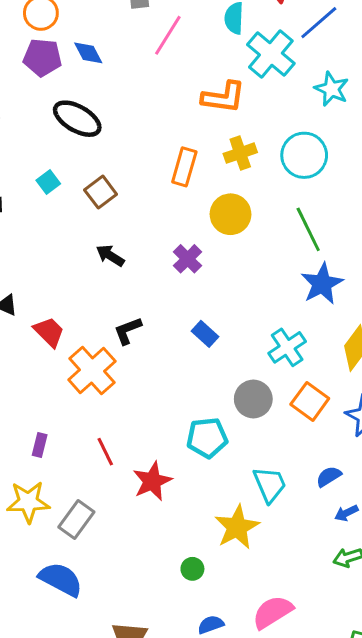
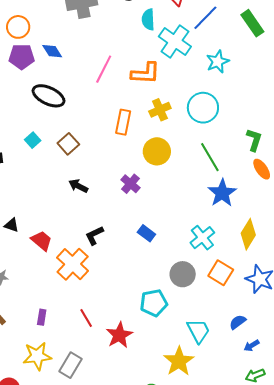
pink line: (168, 35) -> (104, 69), moved
cyan star: (332, 89) -> (218, 62), turned 30

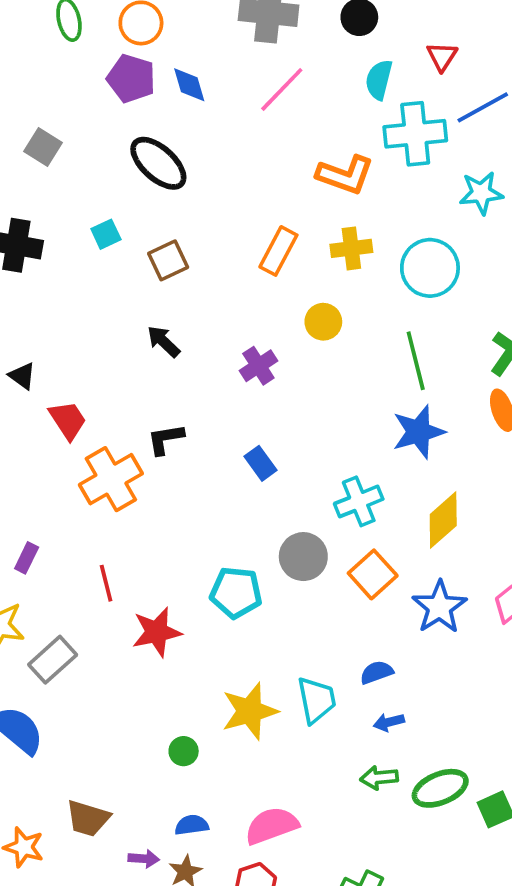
cyan cross: (175, 41) -> (415, 134), turned 32
pink line: (104, 69) -> (282, 89), moved
yellow circle: (157, 151) -> (323, 322), size x0.7
cyan trapezoid: (198, 331) -> (316, 700), moved

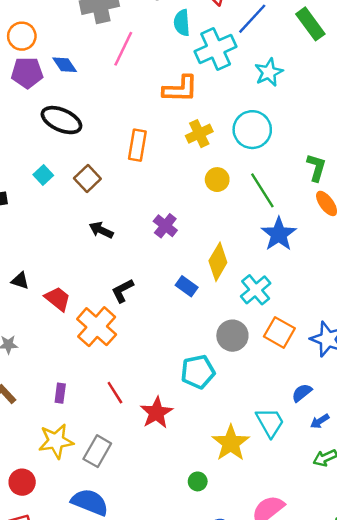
orange rectangle: (278, 251) -> (137, 145), moved
yellow circle: (323, 322) -> (217, 180), moved
yellow diamond: (443, 520) -> (218, 262), moved

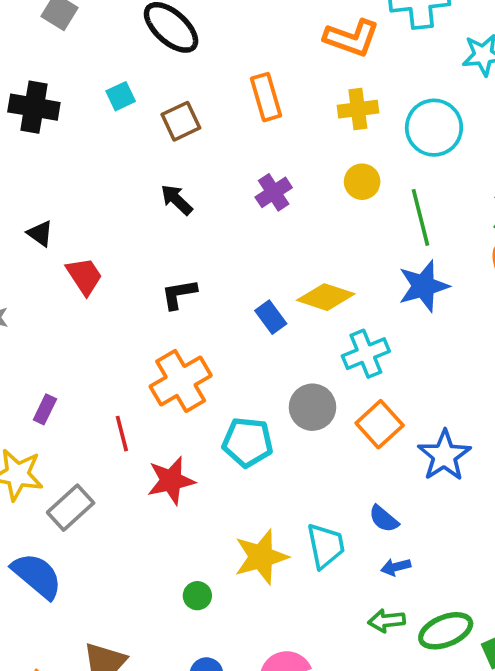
orange rectangle: (137, 145) -> (266, 97), turned -44
purple cross: (165, 226) -> (274, 192), moved
yellow diamond: (218, 262) -> (326, 297), turned 60
orange cross: (97, 327) -> (181, 381), moved
blue semicircle: (302, 393) -> (384, 519), turned -120

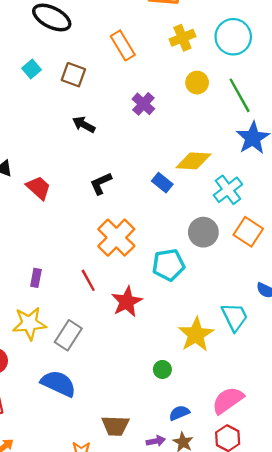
brown square: (181, 121) -> (73, 75), turned -30

